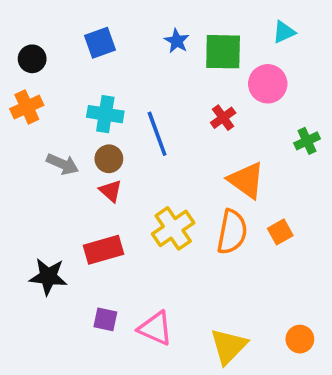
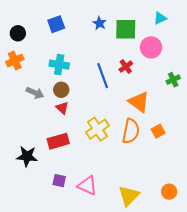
blue line: (157, 134) -> (103, 76), moved

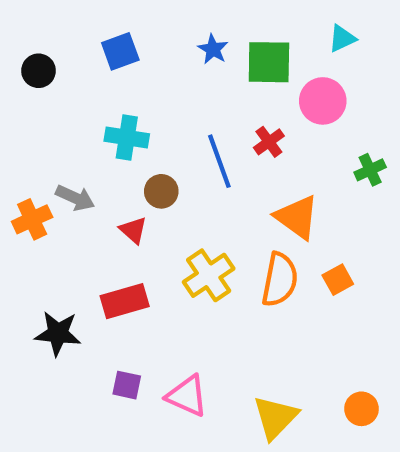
orange cross: (15, 61) -> (32, 219), moved
brown circle: (61, 90) -> (161, 191), moved

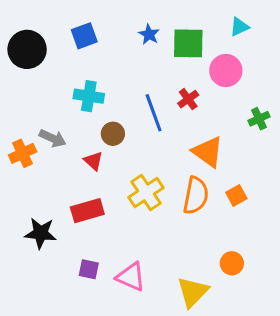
black circle: (39, 71) -> (27, 49), size x1.6
orange circle: (361, 409) -> (232, 263), moved

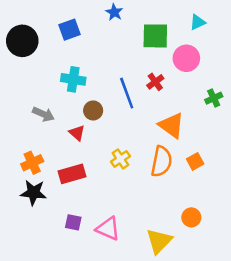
blue star: (149, 34) -> (114, 12), moved
orange cross: (23, 153) -> (32, 163), moved
yellow cross: (146, 192) -> (120, 159), size x0.7

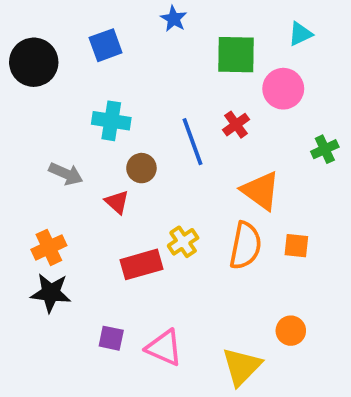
orange square: (195, 161) -> (296, 246), turned 35
red rectangle: (72, 174) -> (141, 264), moved

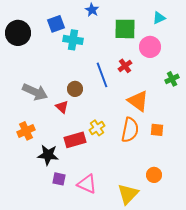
cyan cross: (111, 121) -> (73, 40), moved
gray arrow: (66, 174) -> (35, 92), size x1.4
black star: (51, 293) -> (48, 155), moved

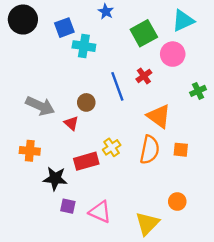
cyan triangle: (159, 18) -> (183, 21), size x1.5
green square: (125, 29) -> (144, 33), turned -30
black circle: (18, 33) -> (23, 20), moved
orange cross: (26, 131) -> (30, 151), turned 30

